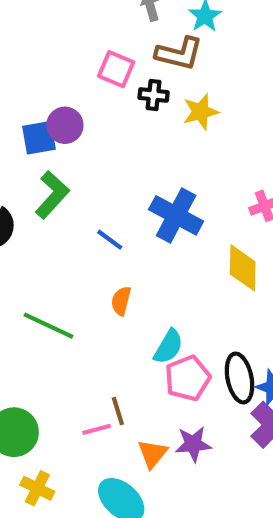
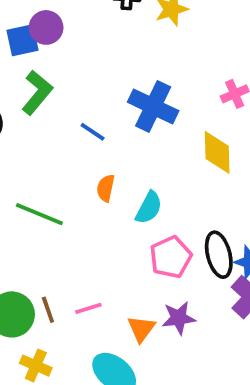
cyan semicircle: (168, 347) -> (149, 208), moved
brown line: (118, 411) -> (48, 310), moved

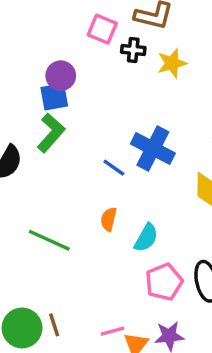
blue square: (23, 40) -> (54, 97), moved
blue line: (93, 132) -> (114, 168), moved
pink line: (88, 308) -> (113, 331), moved

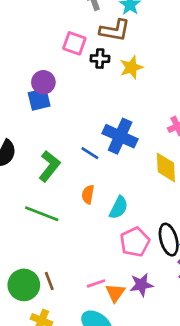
green L-shape: (51, 133) -> (49, 166), moved

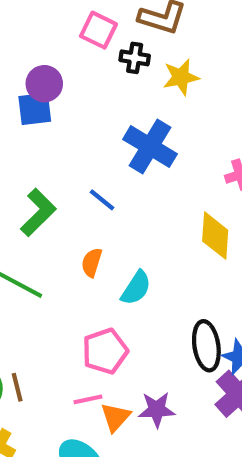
blue cross: (120, 136) -> (150, 147), moved
pink pentagon: (135, 242) -> (105, 351), moved

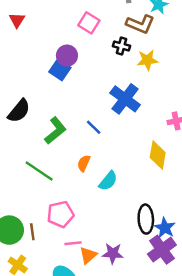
pink square: (98, 30) -> (89, 23), moved
blue square: (35, 109) -> (60, 70), turned 35
pink pentagon: (105, 351) -> (60, 214), moved

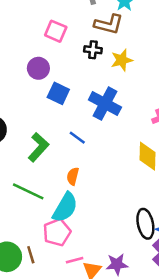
blue square: (60, 70) -> (58, 93), moved
cyan semicircle: (108, 181) -> (65, 207), moved, size x1.4

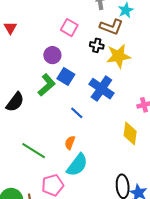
yellow star: (122, 60) -> (118, 56), size x1.4
green L-shape: (39, 147) -> (47, 85), moved
cyan semicircle: (65, 207) -> (77, 165), moved

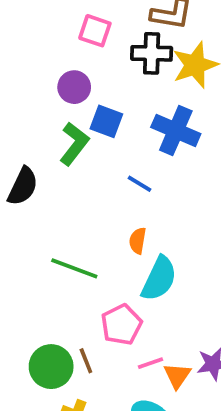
black cross: (97, 45) -> (152, 53), size x1.5

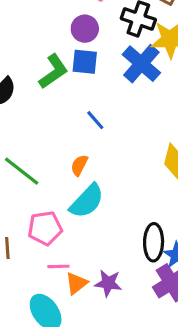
purple circle: (74, 87) -> (85, 29), moved
blue square: (106, 121) -> (85, 62), turned -32
blue cross: (176, 130) -> (141, 64), moved

